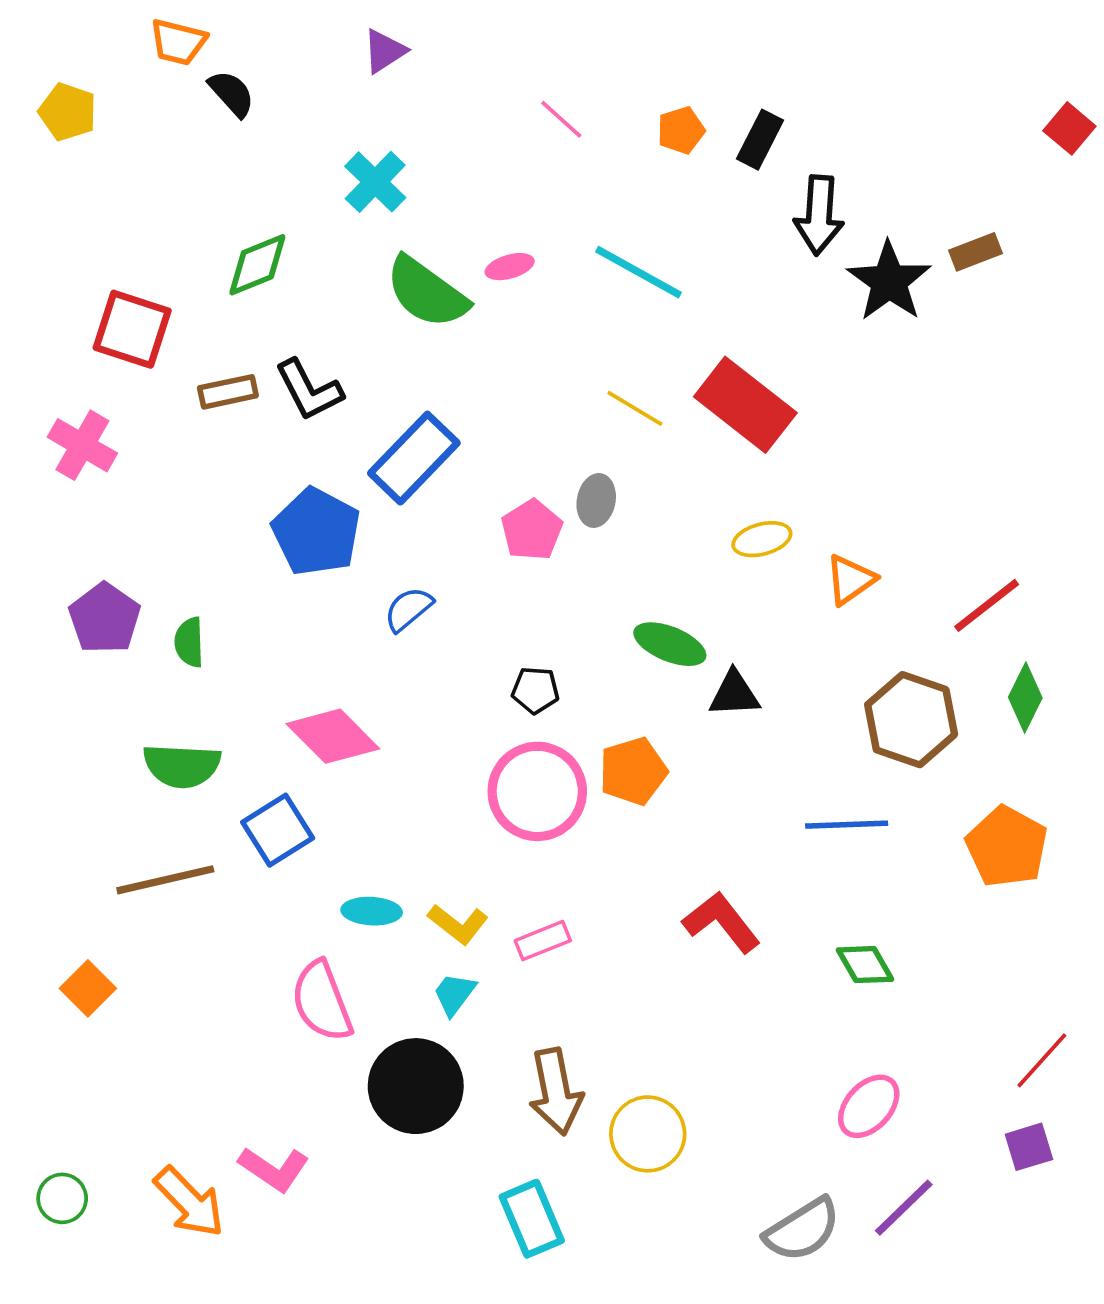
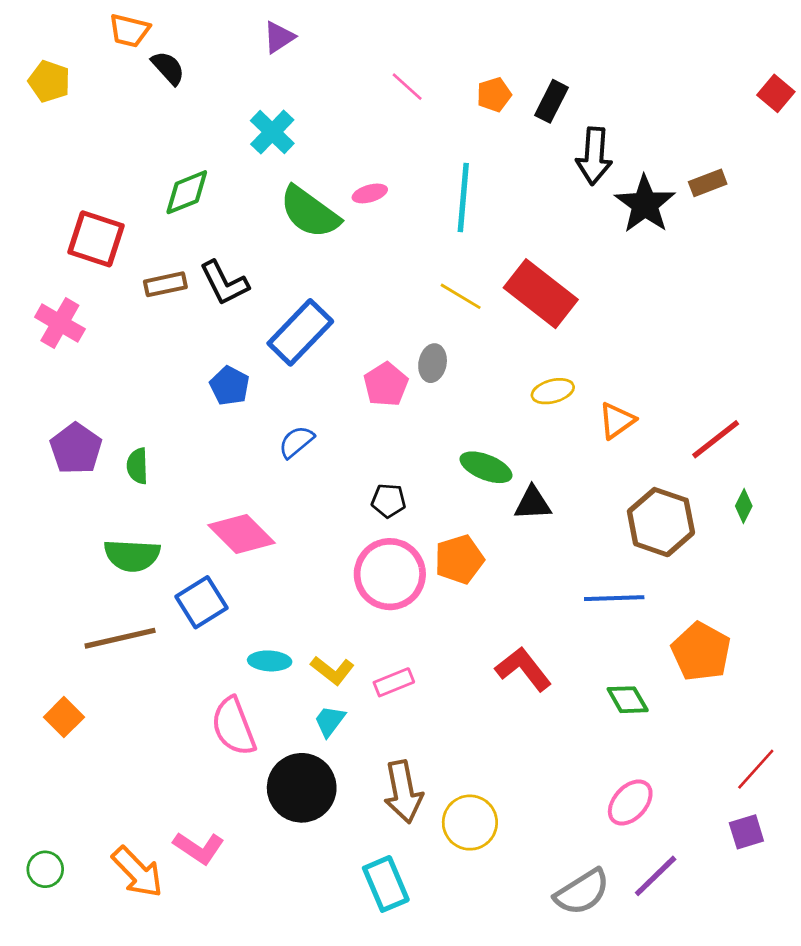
cyan line: (639, 272) -> (463, 197), turned 66
blue pentagon: (316, 532) -> (230, 386), size x0.6
green diamond: (1025, 698) -> (744, 506), size x0.7
orange pentagon: (1007, 847) -> (701, 652), moved

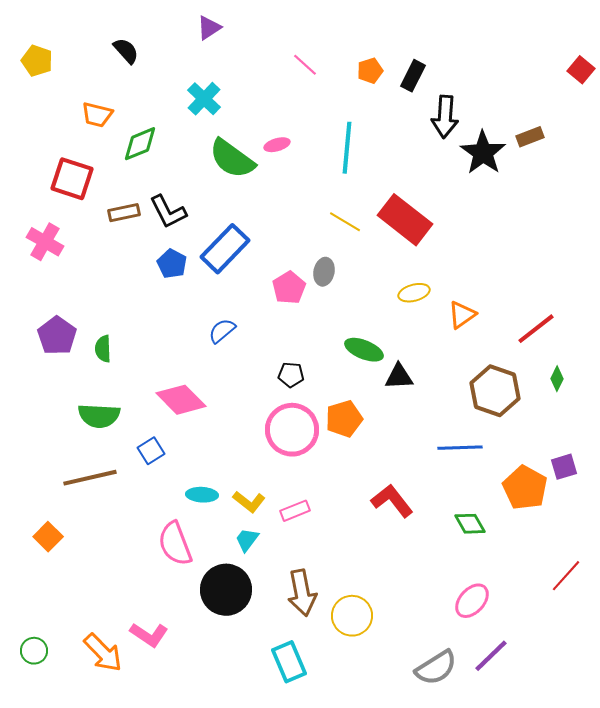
orange trapezoid: (129, 31) -> (97, 115), moved
blue pentagon: (230, 386) -> (172, 264), moved
blue square: (201, 602) -> (151, 451), size x0.7
purple square: (746, 832) -> (564, 467), moved

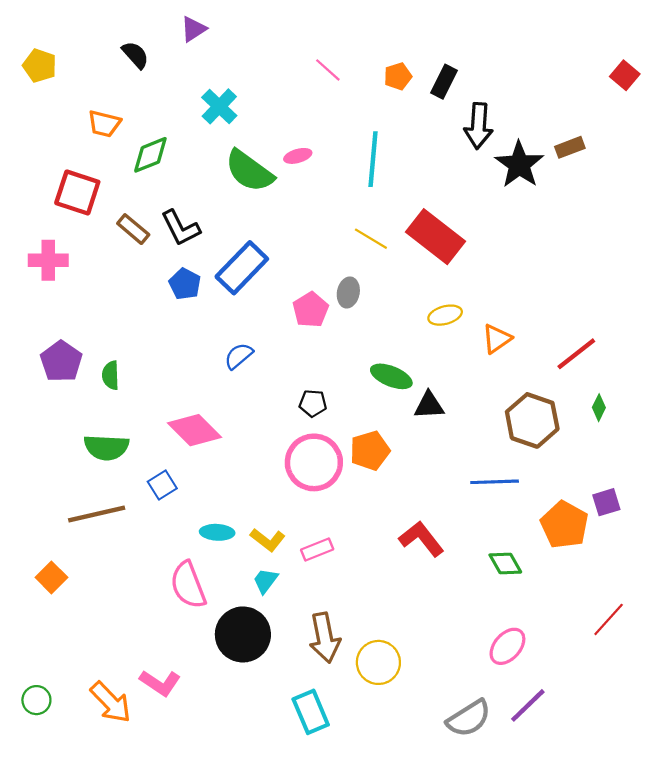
purple triangle: (209, 28) -> (193, 29), moved
brown rectangle: (124, 213) -> (133, 229), turned 52
pink cross: (45, 242) -> (48, 260), turned -30

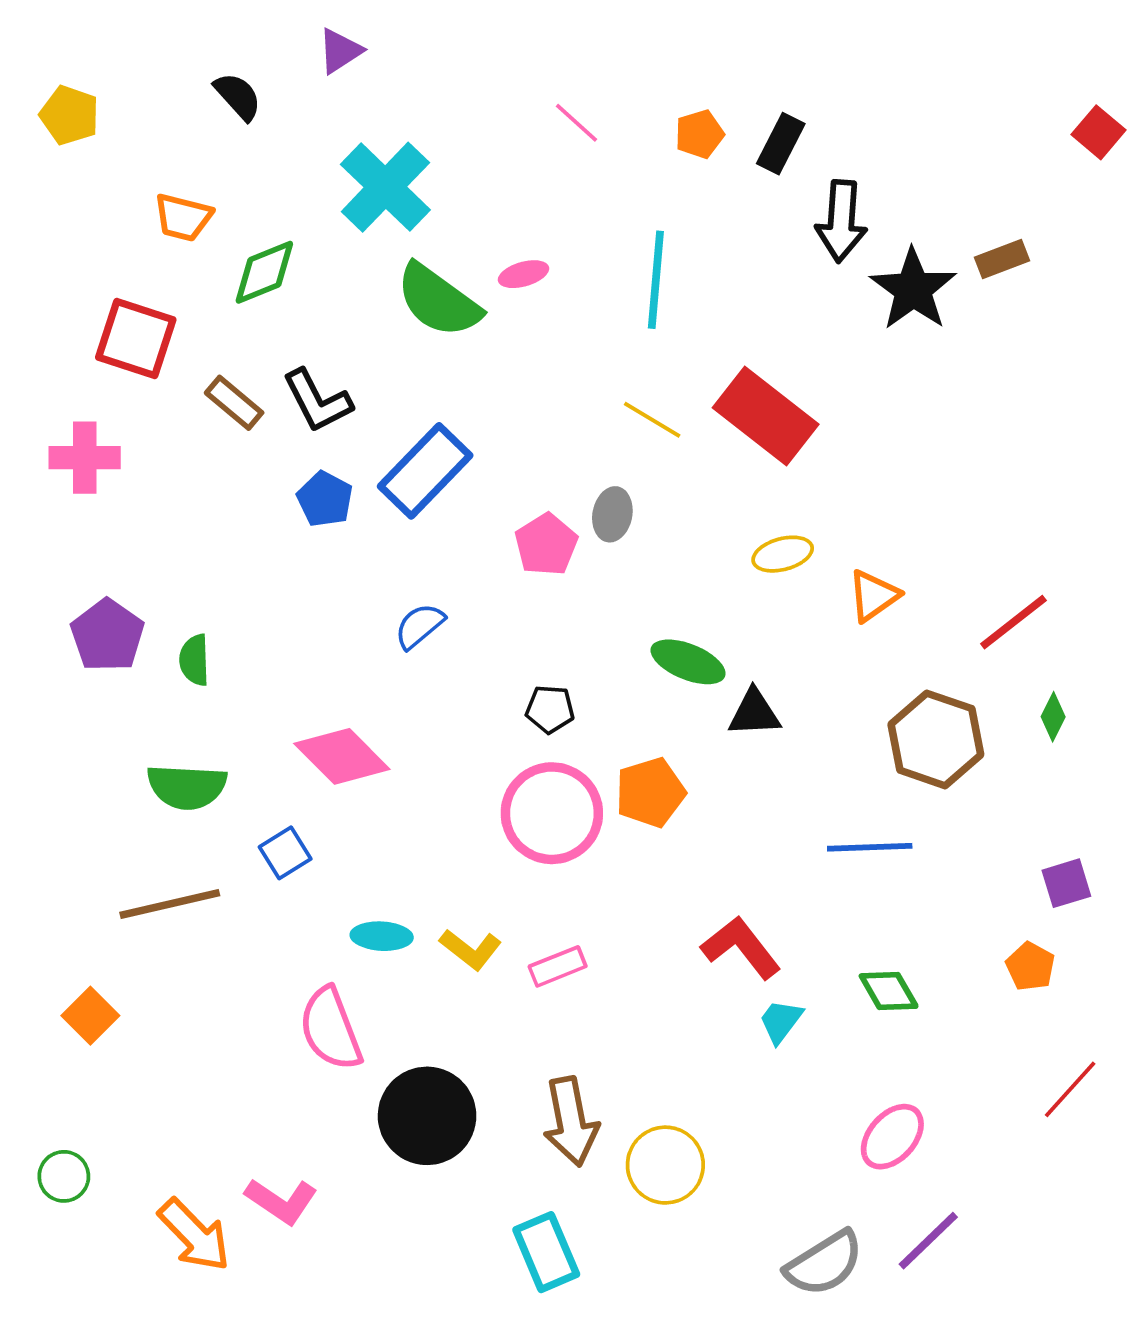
cyan cross: (219, 106) -> (385, 187), size x1.4
orange pentagon: (564, 525) -> (1030, 966), moved, size x0.6
cyan trapezoid: (266, 581) -> (781, 1021), moved
green circle: (36, 700) -> (64, 1176), moved

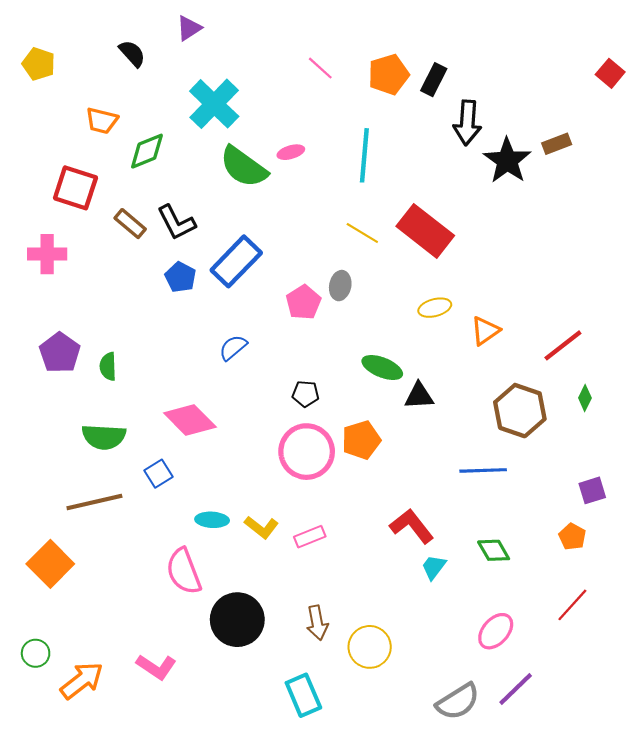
orange pentagon: (699, 134) -> (389, 74), size x1.5
orange square: (90, 1016) -> (50, 564), size x1.5
red line: (1070, 1089) -> (572, 605), moved
brown arrow: (571, 1122) -> (317, 623), size x0.7
orange arrow: (194, 1235) -> (82, 681), moved, turned -84

